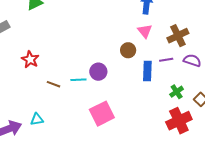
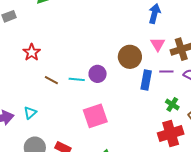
pink triangle: (145, 31) -> (158, 44), moved
brown circle: (128, 50) -> (130, 57), size x1.5
green cross: (177, 92) -> (172, 104), turned -32
cyan triangle: (37, 119) -> (30, 113), turned -40

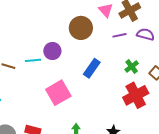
blue rectangle: (146, 80) -> (92, 68), moved, turned 36
green cross: (172, 104) -> (132, 66), turned 32

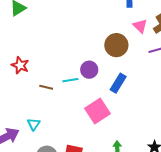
blue rectangle: (92, 68) -> (118, 83), moved

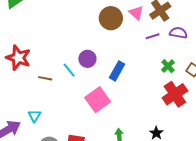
brown circle: (116, 45) -> (111, 18), moved
red star: (20, 65) -> (18, 58), size x1.4
cyan line: (70, 80) -> (69, 70), turned 63

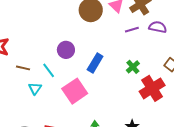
green cross: (168, 66) -> (133, 67), moved
cyan line: (69, 70) -> (49, 70), moved
cyan triangle: (34, 116) -> (35, 88), moved

